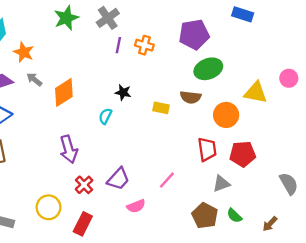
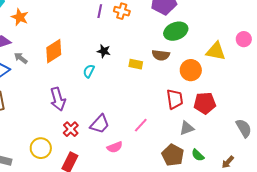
gray arrow: (34, 79) -> (21, 58), moved

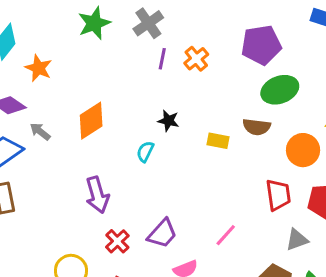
orange cross: (122, 11) -> (196, 59), turned 35

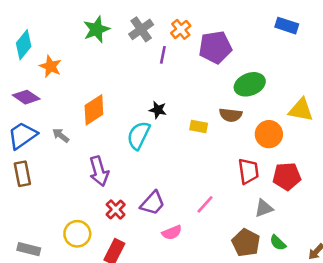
purple pentagon: (261, 45) -> (215, 47), moved
purple line: (162, 59) -> (163, 55), moved
orange cross: (196, 59) -> (181, 29), moved
gray arrow: (40, 131) -> (61, 135), moved
cyan semicircle: (145, 152) -> (139, 135), size x1.6

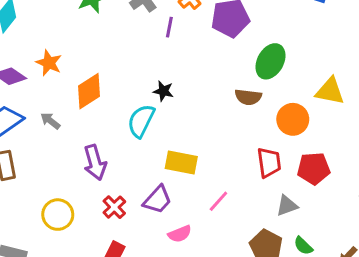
orange star: (50, 66) -> (49, 63), moved
green ellipse: (250, 84) -> (270, 61), turned -40
yellow rectangle: (199, 126) -> (181, 162), moved, size x1.5
yellow circle: (77, 234) -> (58, 215), moved

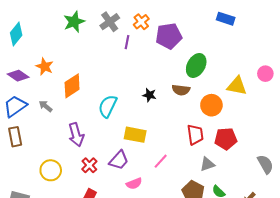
black star: (163, 91) -> (149, 95), moved

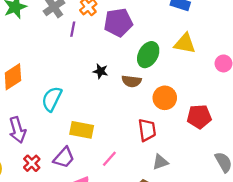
yellow triangle: (237, 86) -> (185, 44), moved
black star: (149, 95) -> (100, 71), moved
red pentagon: (226, 139) -> (199, 117), moved

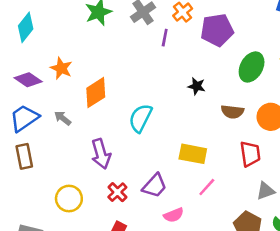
brown semicircle: (132, 81) -> (232, 112), moved
yellow rectangle: (82, 130) -> (193, 154), moved

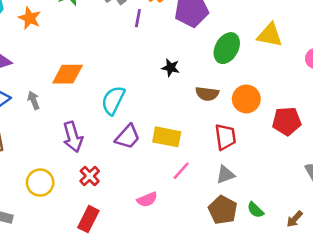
orange star: (61, 68) -> (30, 18), moved
orange diamond: (96, 93) -> (67, 74), turned 32
gray arrow: (63, 118) -> (34, 100), turned 30
purple trapezoid: (154, 186) -> (128, 137), moved
gray triangle: (266, 191) -> (225, 175), moved

